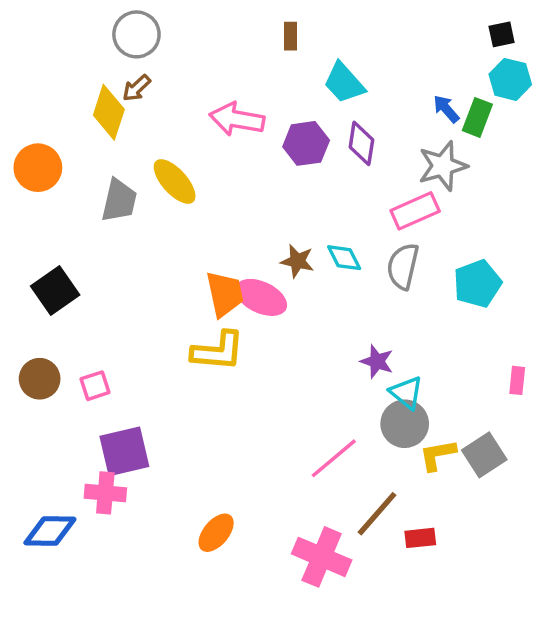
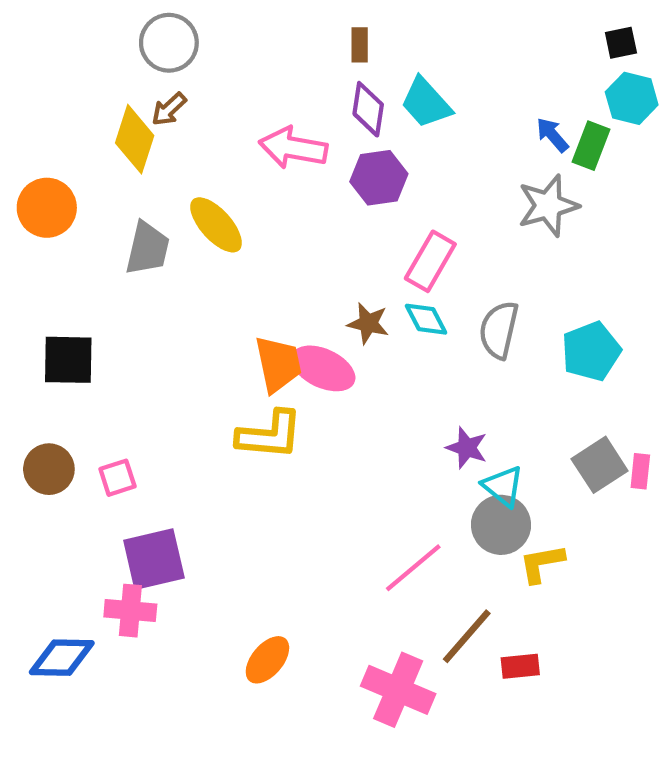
purple diamond: (361, 143) -> (368, 109), moved
pink rectangle: (415, 211) -> (430, 261), moved, turned -36
black square: (55, 291) -> (68, 360), turned 36
gray square: (484, 455) -> (600, 465), moved

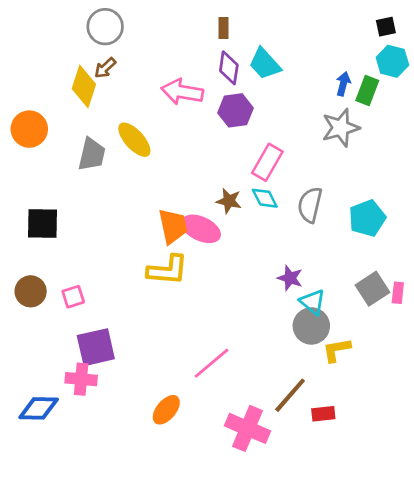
blue arrow: (552, 135) -> (343, 84), turned 55
pink line: (413, 568) -> (212, 363), moved

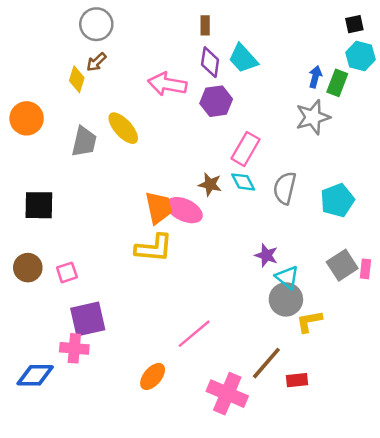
yellow diamond: (84, 86) -> (77, 79), size x0.7

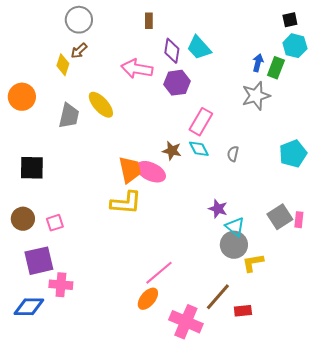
brown rectangle: (205, 25) -> (149, 21), moved
gray semicircle: (285, 188) -> (233, 154), size x0.6
cyan pentagon: (337, 200) -> (293, 154), moved
purple square: (88, 319) -> (39, 261), moved
orange ellipse: (153, 376) -> (148, 299), moved

